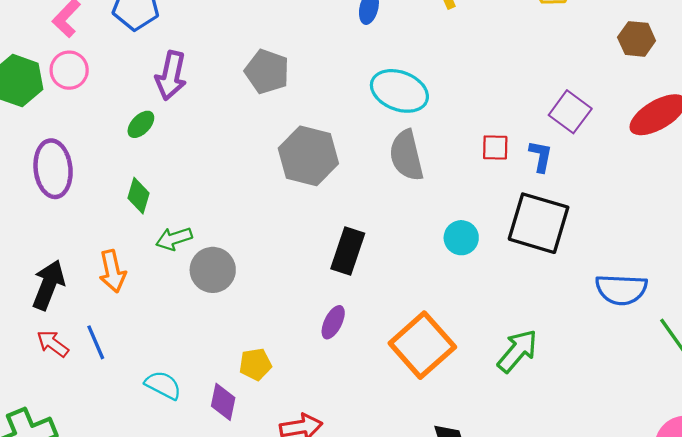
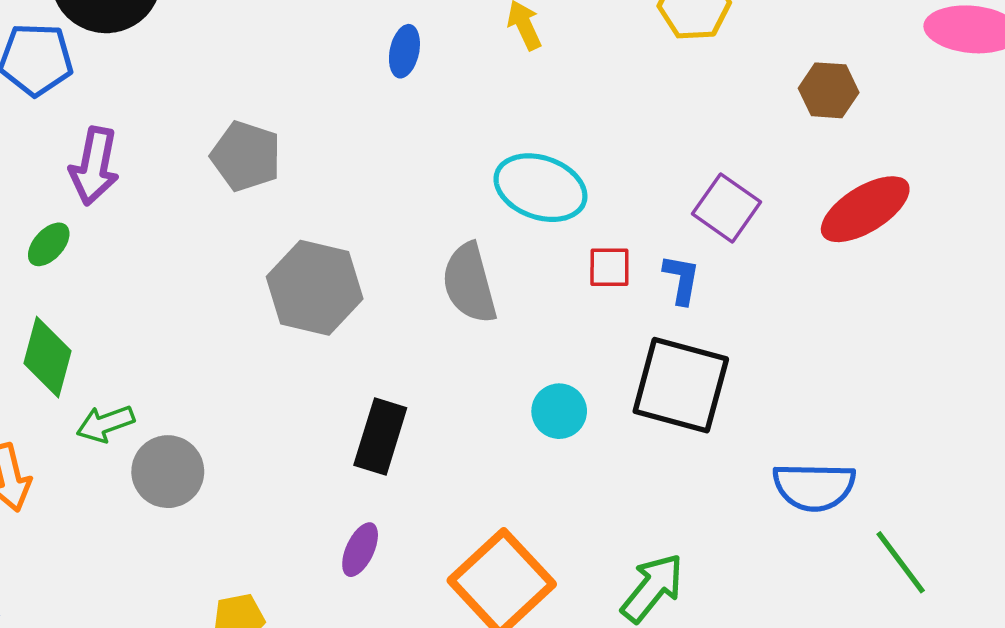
cyan ellipse: (399, 91) -> (540, 188), moved
green diamond: (138, 196) -> (48, 357), size x1.4

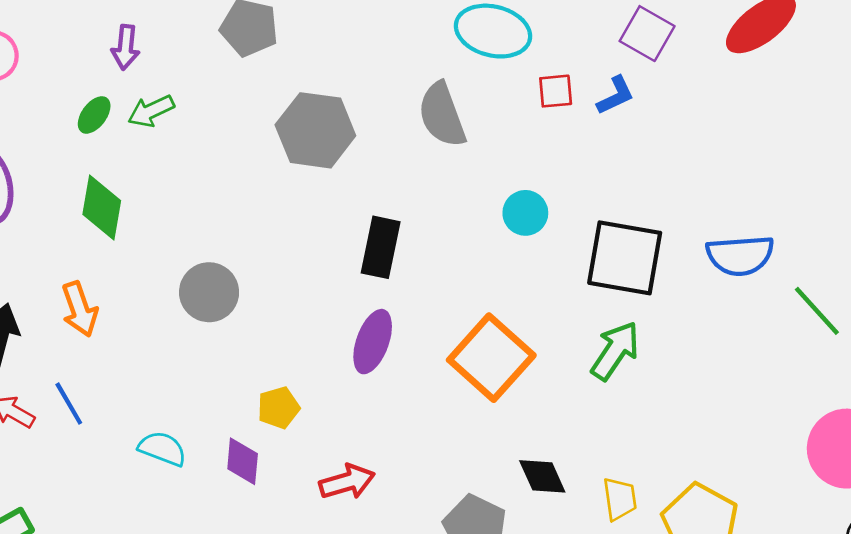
purple arrow: (94, 166) -> (125, 47), size x0.7
blue L-shape: (681, 279) -> (616, 96), turned 60
black square: (681, 385) -> (625, 258), moved
green arrow: (105, 424) -> (151, 111), moved
purple ellipse: (360, 550) -> (373, 342), size x1.4

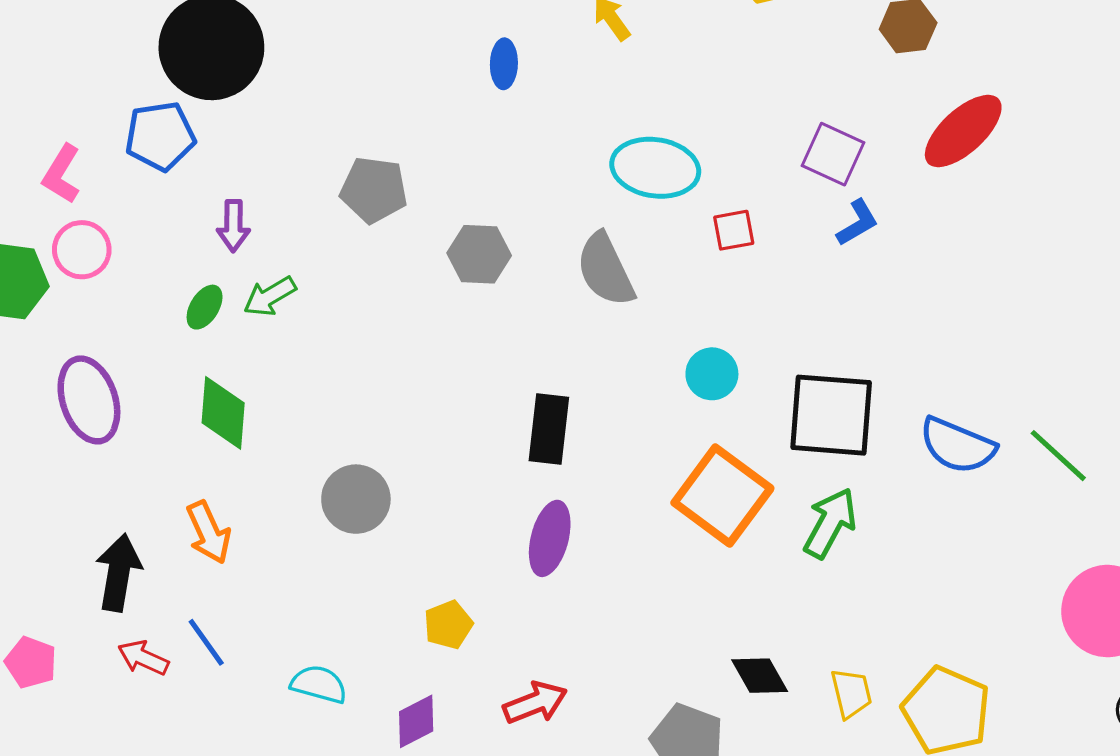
blue L-shape: (616, 96) -> (857, 223), moved
gray hexagon: (315, 130) -> (479, 254), moved, size x0.7
blue semicircle: (740, 255) -> (957, 445), moved, turned 32
orange square: (491, 358) -> (722, 495), moved
purple diamond: (243, 461) -> (416, 721), moved, turned 63

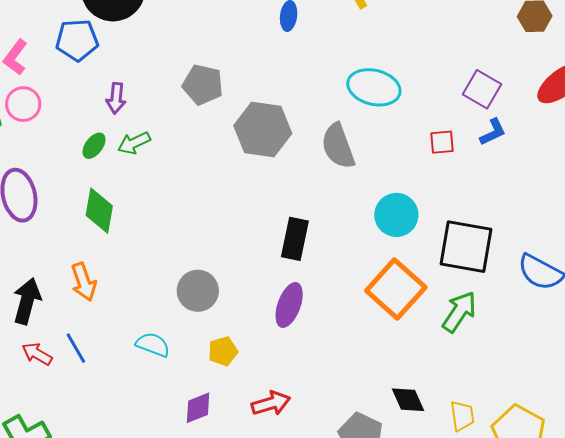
red square: (734, 230) -> (442, 142), moved
gray hexagon: (479, 254) -> (263, 129), size x1.5
cyan circle: (712, 374) -> (396, 215), size x1.4
gray circle: (356, 499) -> (198, 291), moved
cyan semicircle: (319, 684) -> (153, 345), moved

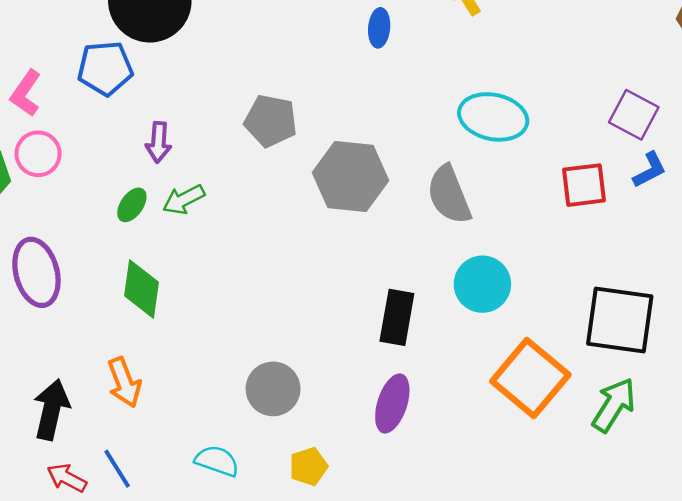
red square: (442, 142) -> (584, 185), size x1.4
cyan circle: (396, 215) -> (482, 284), moved

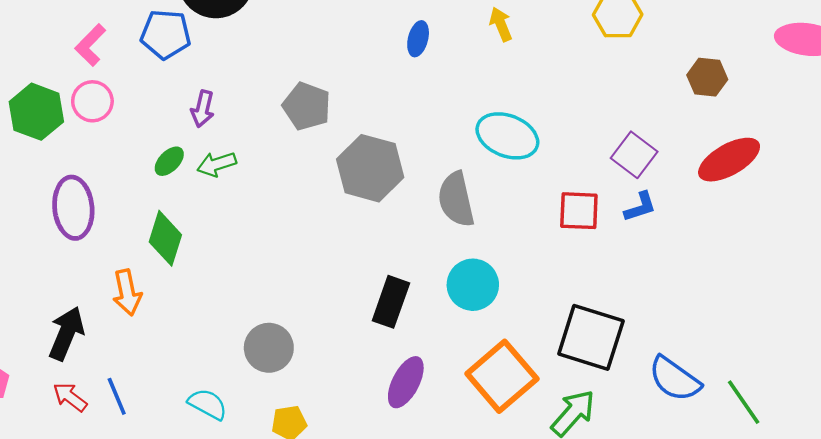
orange arrow: (124, 382) -> (127, 292), moved
purple ellipse: (392, 403) -> (406, 382), moved

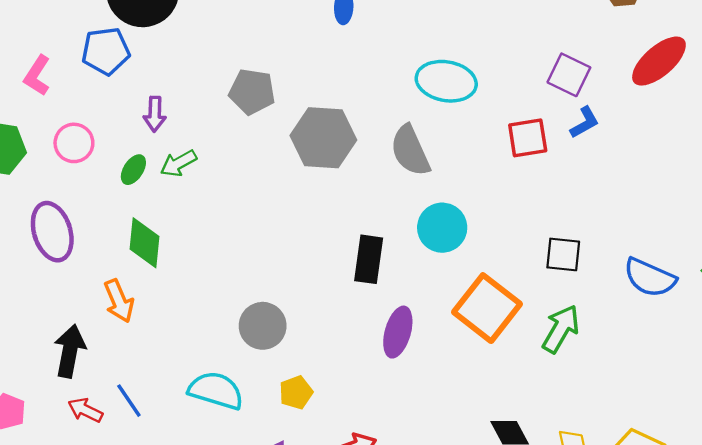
pink circle: (92, 101) -> (74, 143), moved
black square: (591, 337) -> (563, 254), size x0.6
cyan semicircle: (208, 404) -> (216, 390), size x1.4

